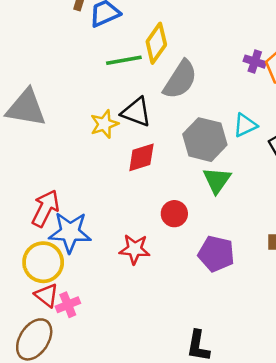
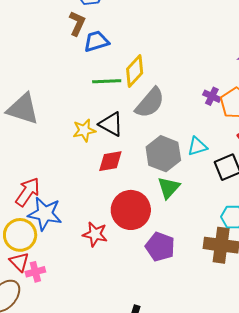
red circle: (174, 214) -> (131, 210), size x1.8

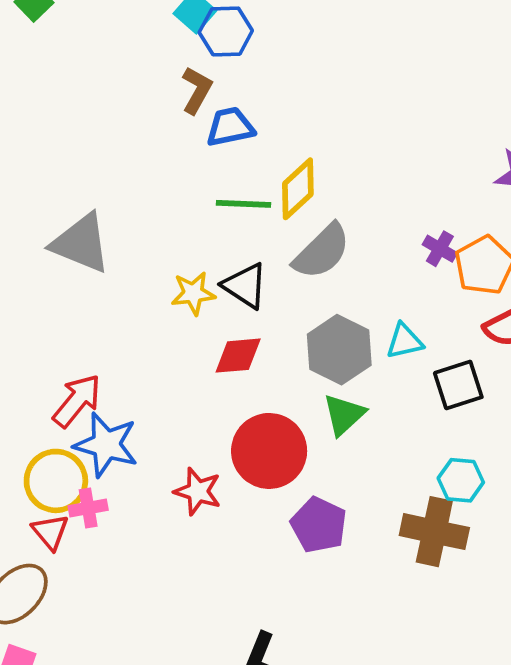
pink cross: (35, 272) -> (88, 508), moved

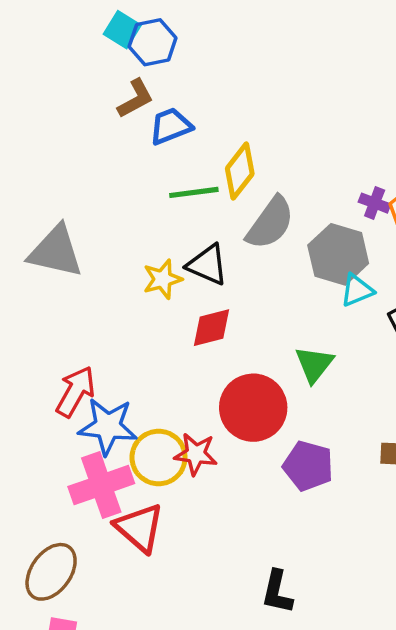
brown L-shape: (197, 90) -> (136, 99), turned 42
gray hexagon: (339, 350) -> (338, 254), moved
yellow circle: (56, 481) -> (159, 457), moved
pink cross: (88, 508) -> (101, 485), size x1.8
red triangle: (50, 532) -> (139, 528), moved, size x1.5

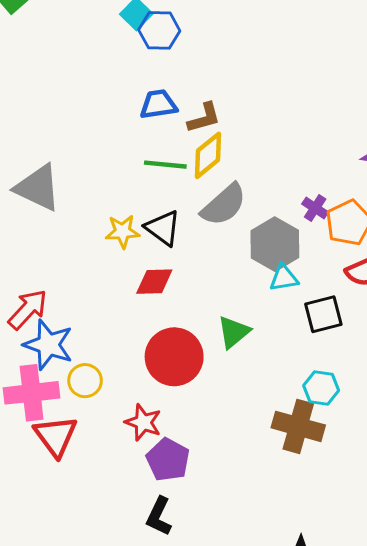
brown L-shape: (136, 99) -> (204, 118), moved
red star: (196, 454) -> (143, 422), moved
yellow circle: (159, 457) -> (85, 381), size x0.7
purple pentagon: (308, 466) -> (168, 460), moved

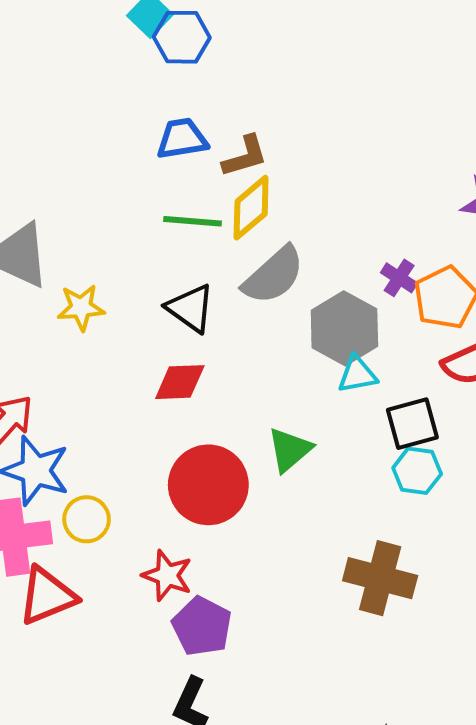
yellow star: (122, 231) -> (81, 308), moved
cyan hexagon: (321, 388) -> (417, 471), moved
red triangle: (56, 436) -> (47, 596), turned 45

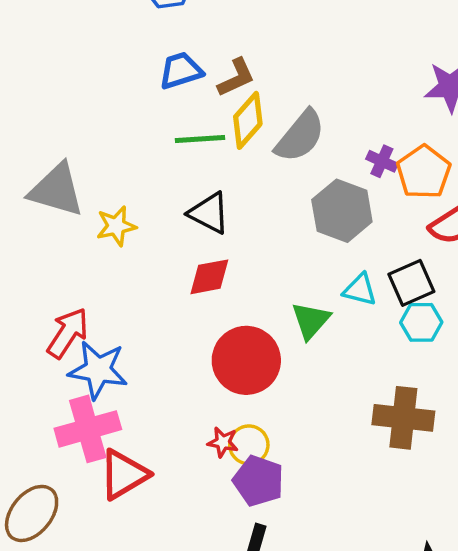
gray semicircle: (274, 275) -> (300, 136), moved
cyan triangle: (357, 374) -> (360, 290), moved, turned 33
yellow circle: (87, 519) -> (249, 445), moved
red star: (167, 575) -> (223, 442), size x0.7

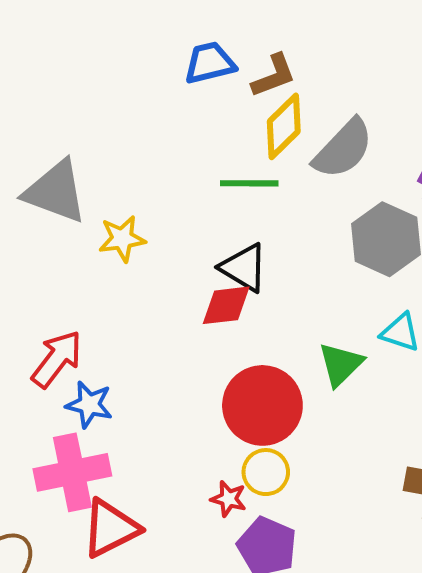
green line: (200, 139) -> (249, 183), moved
black triangle: (209, 213) -> (244, 268), moved
blue star: (98, 370) -> (89, 405), size x0.7
yellow circle: (249, 445) -> (266, 472), moved

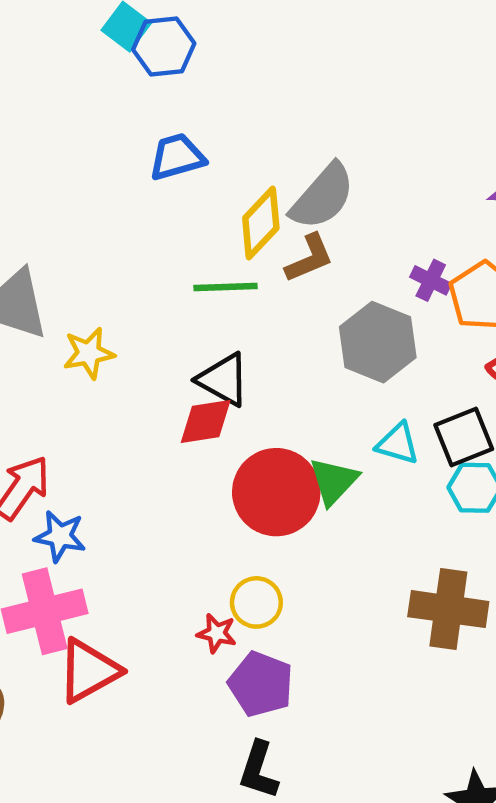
brown L-shape: (274, 76) -> (309, 258), moved
gray semicircle: (343, 149) -> (323, 197), moved
red circle: (262, 405) -> (276, 492), moved

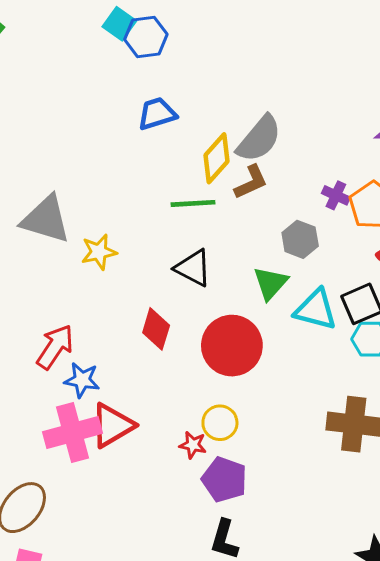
gray hexagon: (378, 342) -> (300, 239), size x0.7
red diamond: (206, 422) -> (156, 329), moved, turned -63
cyan triangle: (398, 444) -> (316, 310), size x1.4
green triangle: (334, 481) -> (270, 283), moved
red triangle: (89, 671) -> (112, 425), moved

